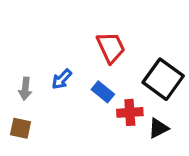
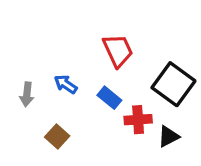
blue arrow: (62, 79) -> (66, 84), turned 80
brown square: (20, 128) -> (57, 136), moved, turned 30

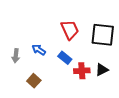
black square: (173, 84) -> (103, 35), moved, turned -30
black triangle: (168, 136) -> (102, 70), moved

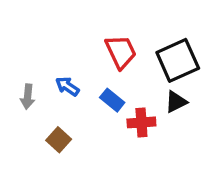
black square: (103, 35) -> (178, 60), turned -30
black triangle: (102, 70) -> (176, 102), moved

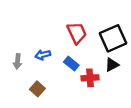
blue arrow: (67, 86) -> (43, 55), turned -48

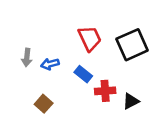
gray arrow: (18, 61) -> (27, 58), moved
black triangle: (112, 65) -> (131, 101), moved

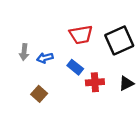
red trapezoid: (90, 38) -> (81, 35), turned 105
black triangle: (131, 101) -> (126, 83), moved

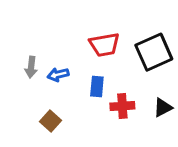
blue rectangle: (75, 67) -> (97, 87), turned 56

